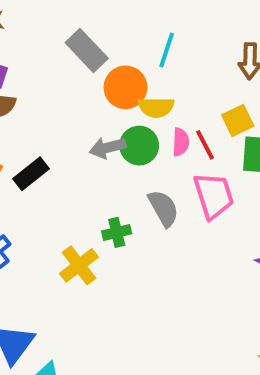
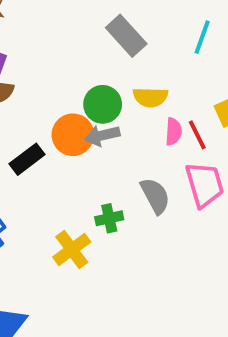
cyan line: (167, 50) -> (202, 37), moved
gray rectangle: (87, 51) -> (126, 36), moved
orange circle: (126, 87) -> (73, 135), moved
green circle: (139, 146) -> (103, 104), moved

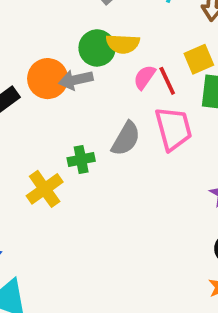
green circle: (103, 104) -> (97, 48), moved
pink semicircle: (174, 132) -> (145, 77), turned -150
gray semicircle: (155, 196) -> (126, 139), turned 57

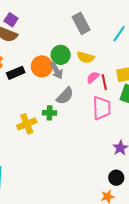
green circle: (97, 48) -> (61, 55), moved
gray arrow: (76, 80) -> (56, 70), turned -120
gray semicircle: (126, 139) -> (65, 96), moved

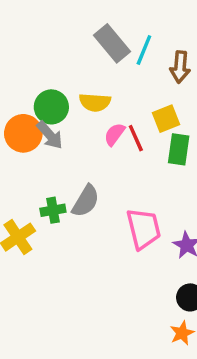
gray rectangle: (81, 23) -> (112, 43), moved
gray semicircle: (65, 96) -> (86, 201), moved
pink trapezoid: (102, 108) -> (144, 229), moved

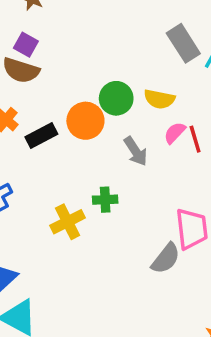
gray arrow: (50, 135) -> (136, 151), moved
gray semicircle: (86, 201) -> (166, 259), moved

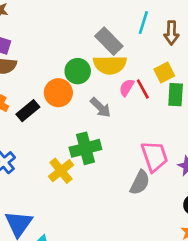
gray rectangle: (183, 43) -> (109, 41), moved
yellow semicircle: (159, 99) -> (110, 65), size x1.4
green cross: (105, 200) -> (85, 148), size x1.6

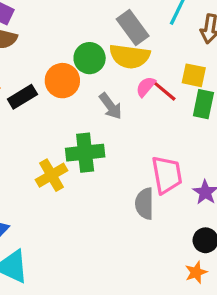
yellow square: (164, 72) -> (194, 75), turned 30
red line: (143, 89) -> (165, 91), turned -30
gray semicircle: (140, 183) -> (144, 204), turned 145

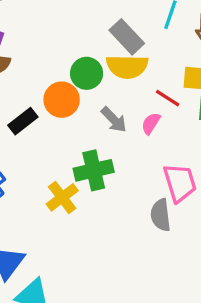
pink semicircle: (146, 87) -> (151, 123), moved

